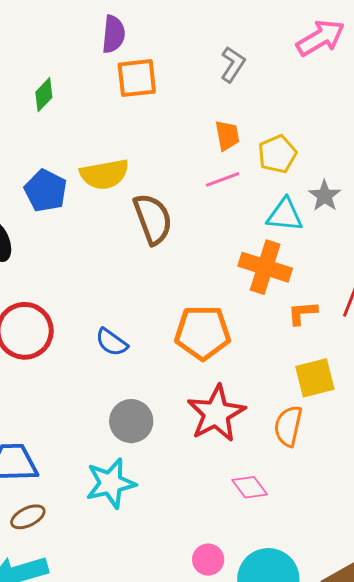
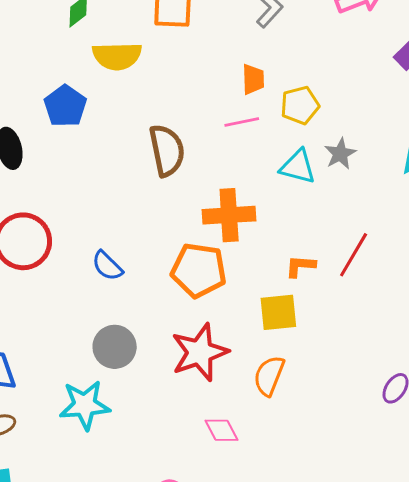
yellow semicircle: (104, 174) -> (117, 56), moved
orange cross: (265, 267) -> (229, 215), moved, turned -30
yellow square: (315, 378) -> (278, 312), moved

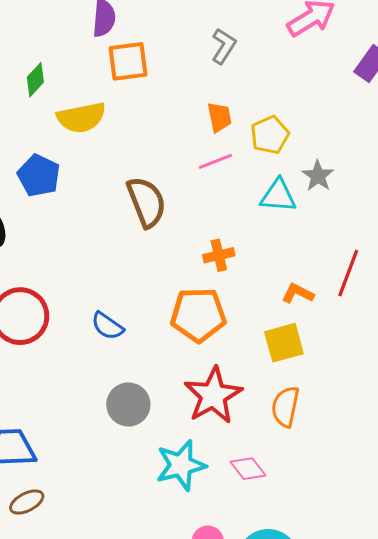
orange cross: (229, 215) -> (219, 255), size x0.6
orange L-shape: (300, 266) -> (298, 293), turned 32
cyan star: (85, 405) -> (181, 465), moved

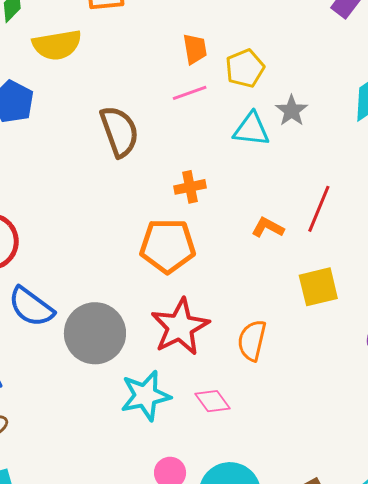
blue semicircle: (107, 326) -> (31, 307), moved, size x1.4
yellow square: (284, 343) -> (318, 287), moved
gray circle: (128, 404) -> (95, 333), size x1.4

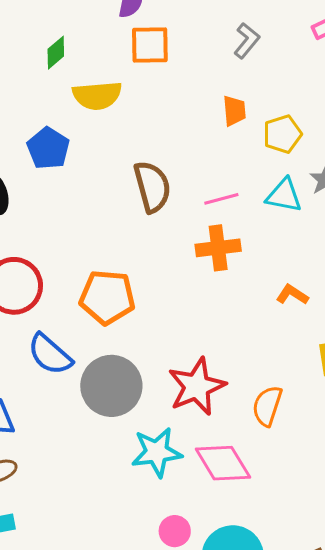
pink line: (190, 93) -> (221, 199), moved
orange cross: (190, 187) -> (218, 248), size x1.4
orange pentagon: (168, 246) -> (107, 297), moved
pink diamond: (213, 401) -> (223, 463), size x1.6

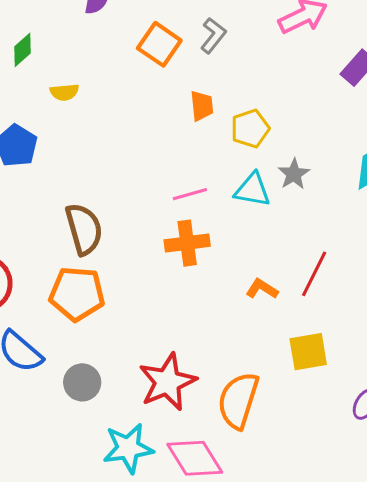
orange square: (150, 45) -> (159, 44), moved, turned 36
yellow semicircle: (97, 95) -> (64, 92), size x0.6
brown semicircle: (152, 187) -> (84, 229), moved
gray circle: (111, 386) -> (82, 382), size x0.6
orange semicircle: (267, 406) -> (238, 400), size x1.4

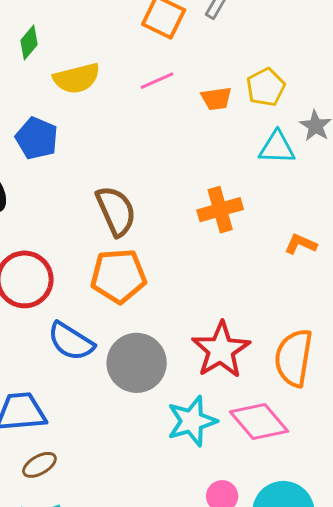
yellow semicircle: (64, 92) -> (77, 78), size x1.6
orange trapezoid: (202, 106) -> (216, 99), moved, turned 96
pink line: (190, 194) -> (157, 81), moved
gray circle: (82, 382) -> (137, 363), size x1.6

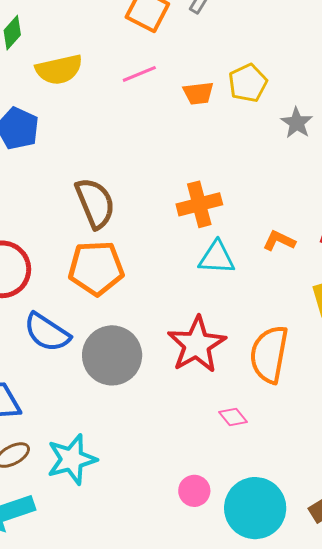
cyan triangle: (277, 148) -> (217, 258), moved
cyan star: (192, 421) -> (72, 459), moved
pink diamond: (259, 421) -> (233, 417), size x0.5

